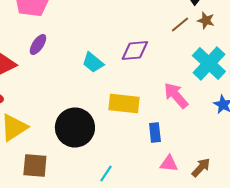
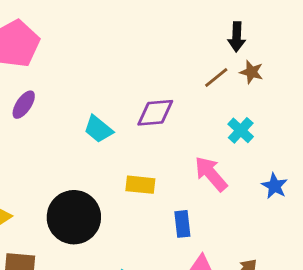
cyan cross: (209, 64) -> (241, 130), moved, size x0.6
yellow rectangle: (124, 104) -> (140, 185), size x0.7

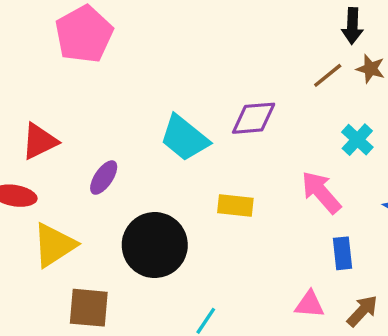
purple ellipse: (24, 105) -> (104, 178), moved
cyan trapezoid: (98, 129) -> (184, 138), size x1.4
blue rectangle: (182, 224) -> (343, 253), moved

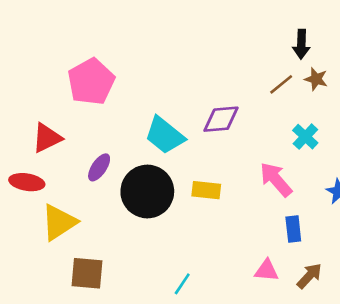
pink pentagon: (84, 34) -> (91, 82), moved
black circle: (155, 245) -> (147, 192), moved

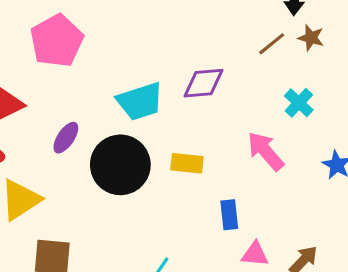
cyan trapezoid: (165, 135) -> (140, 101), turned -57
blue rectangle: (293, 229) -> (229, 215), moved

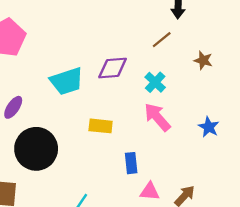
brown star: (311, 38) -> (203, 60), moved
cyan cross: (299, 103) -> (155, 82), moved
black circle: (120, 165) -> (36, 149), moved

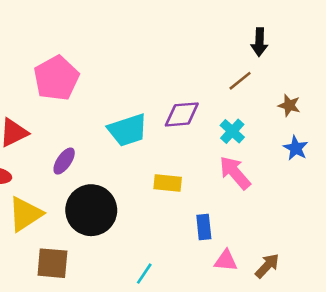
blue star: (209, 127) -> (296, 148), moved

